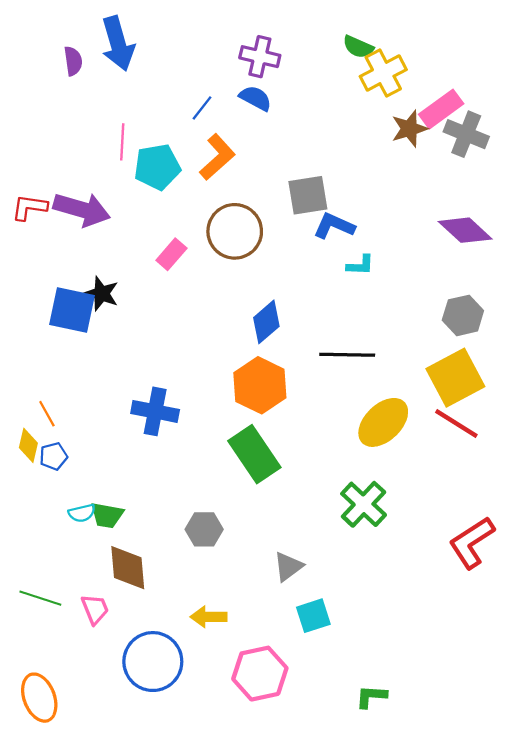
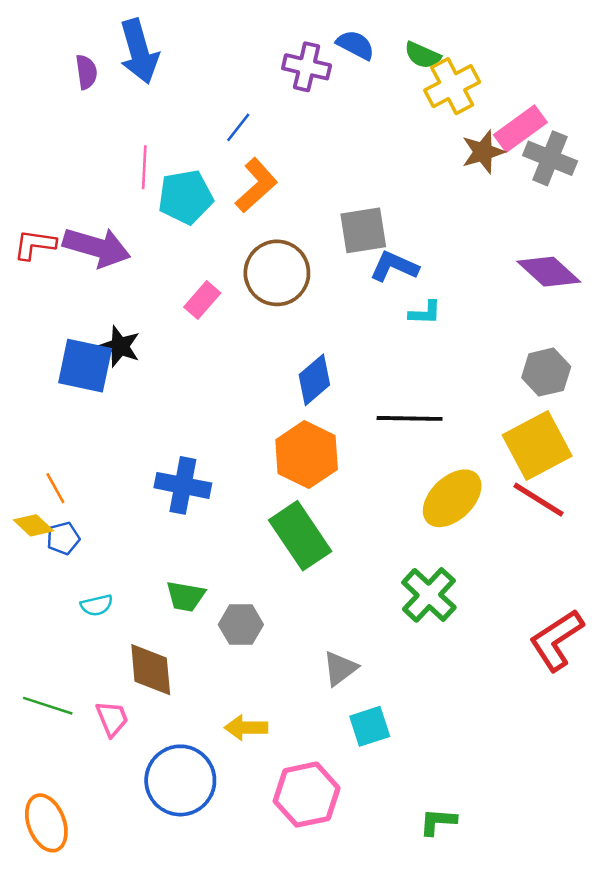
blue semicircle: (255, 98) -> (356, 45), moved
yellow diamond: (28, 445) -> (33, 525), turned -60
green trapezoid: (107, 515) -> (185, 596), moved

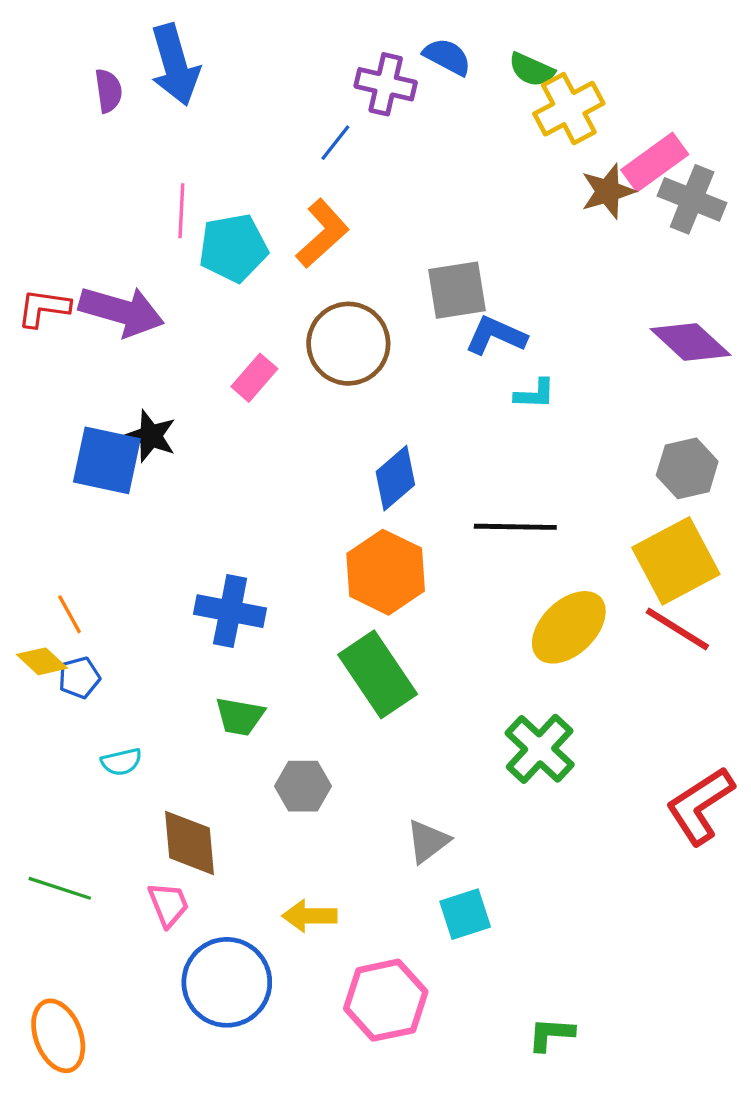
blue line: (238, 127) -> (335, 143), moved
green trapezoid: (185, 596) -> (240, 716), moved
pink trapezoid: (112, 719) -> (168, 904), moved

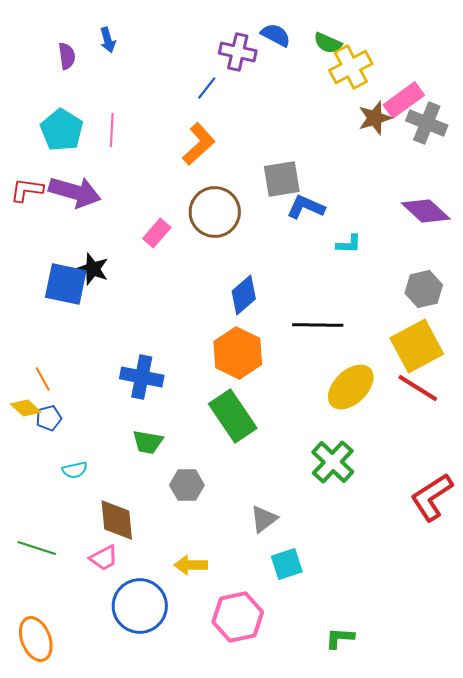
blue arrow: (175, 65) -> (108, 40), size x0.5
cyan pentagon: (233, 248) -> (62, 130), moved, turned -30
cyan L-shape: (535, 394) -> (349, 244), moved
pink trapezoid: (168, 904) -> (104, 558), turned 84

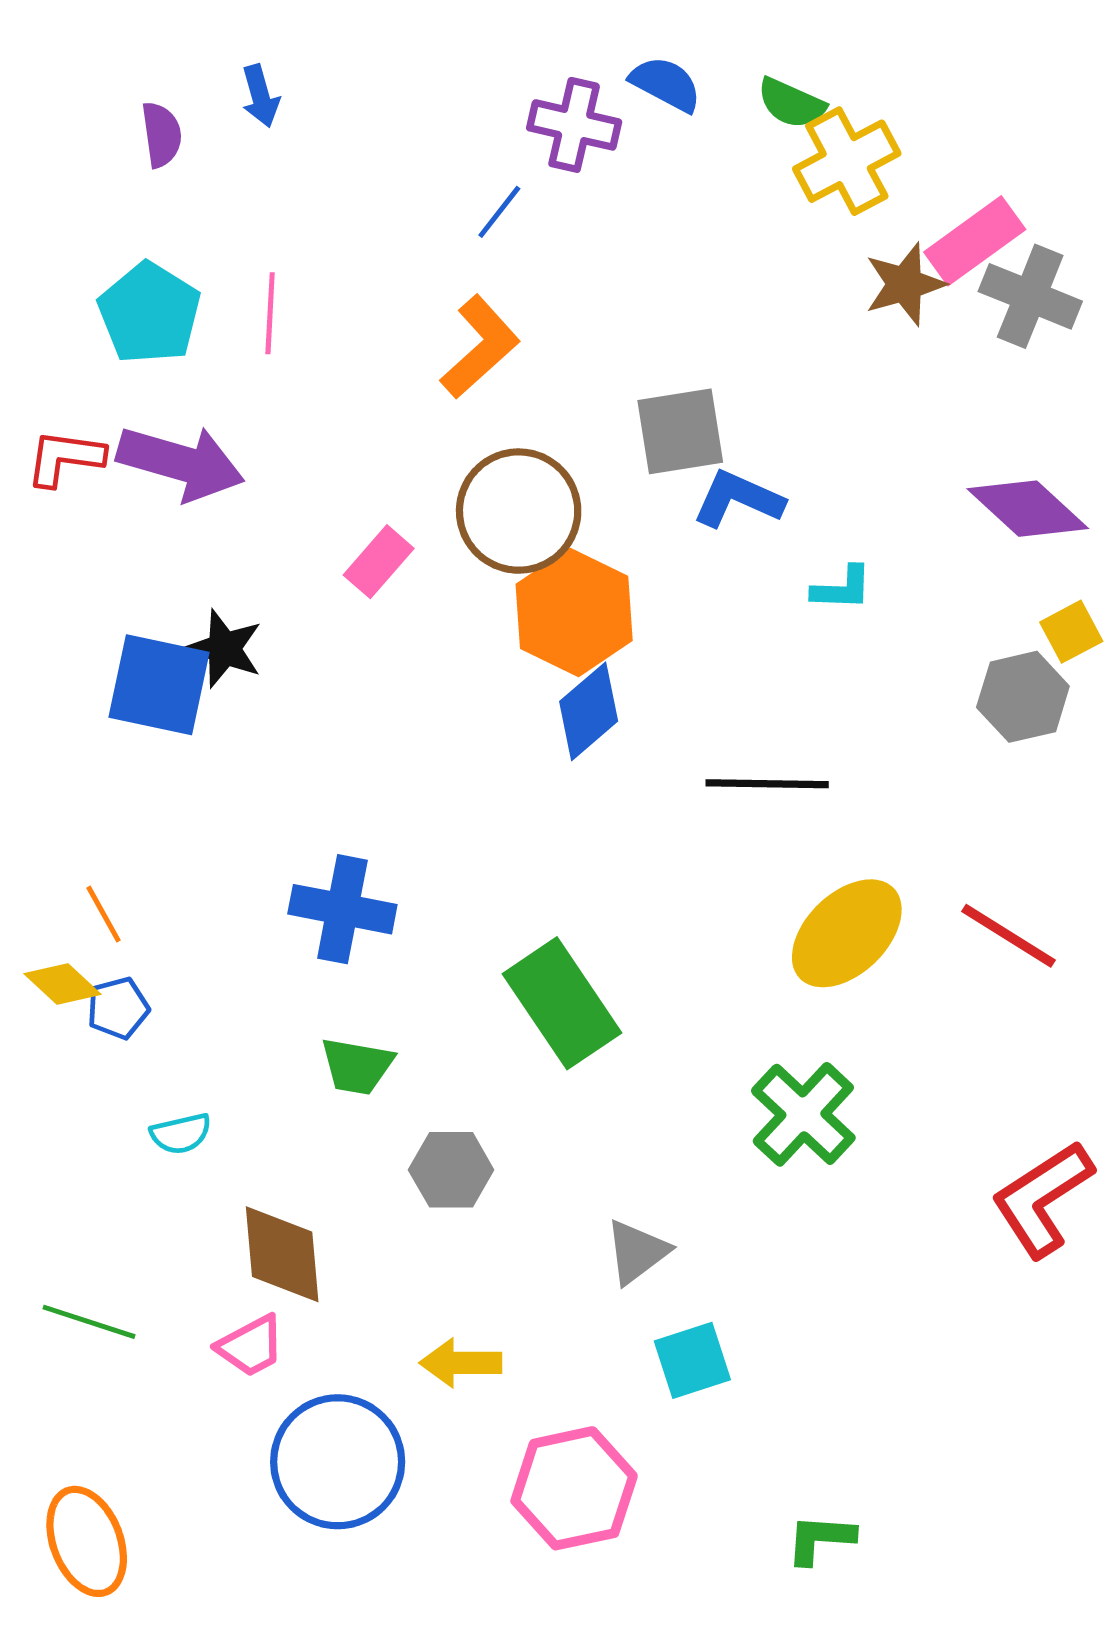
yellow square: (417, 346) -> (1071, 632), moved, size x0.5
orange hexagon: (238, 353) -> (574, 612), moved

